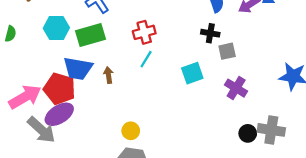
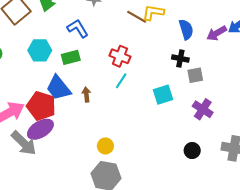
red cross: (144, 32) -> (120, 56), turned 36
green rectangle: (91, 35) -> (71, 57), size x0.7
blue trapezoid: (78, 69) -> (58, 88), turned 40
black circle: (248, 133) -> (192, 151), moved

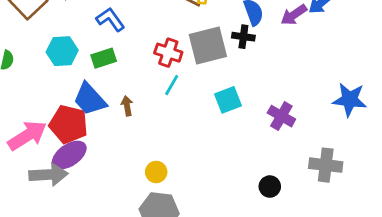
black cross: (180, 58) -> (243, 37), moved
gray square: (195, 75) -> (208, 45), moved, size x1.8
gray arrow: (24, 143) -> (48, 175), turned -44
black circle: (192, 151) -> (270, 187), moved

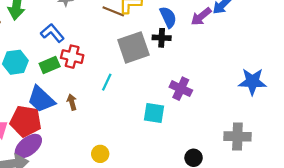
red cross: (168, 53) -> (72, 57), moved
cyan square: (228, 100) -> (154, 113), moved, turned 35
purple cross: (281, 116) -> (181, 89), moved

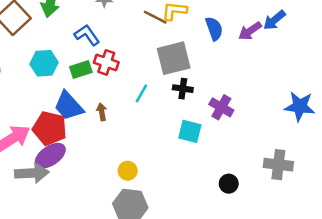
black cross: (162, 38) -> (183, 89), moved

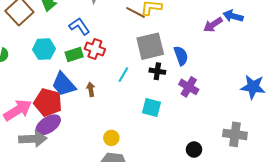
blue arrow: (274, 20) -> (233, 16), turned 54
blue semicircle: (214, 29) -> (181, 56), moved
cyan square: (190, 131) -> (151, 107), moved

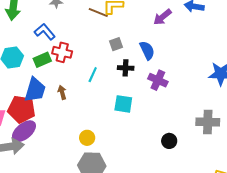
purple arrow: (213, 25) -> (162, 17), moved
gray square: (150, 46) -> (116, 44), size x0.5
blue trapezoid: (64, 84) -> (35, 90), turned -116

